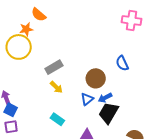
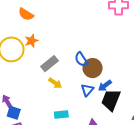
orange star: (26, 29) -> (31, 41), moved
blue semicircle: (122, 63) -> (81, 59), moved
cyan rectangle: (57, 119) -> (61, 115), turned -32

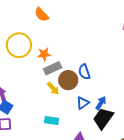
orange star: (31, 41) -> (44, 54), moved
brown circle: (93, 68) -> (68, 80), moved
blue arrow: (105, 86) -> (101, 103), turned 144

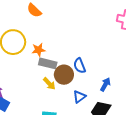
gray rectangle: (53, 68) -> (48, 63), turned 42
blue arrow: (101, 103) -> (105, 84), moved

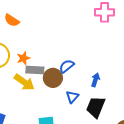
blue semicircle: (80, 66) -> (67, 66), turned 84
yellow arrow: (49, 84) -> (24, 82), moved, size x1.5

